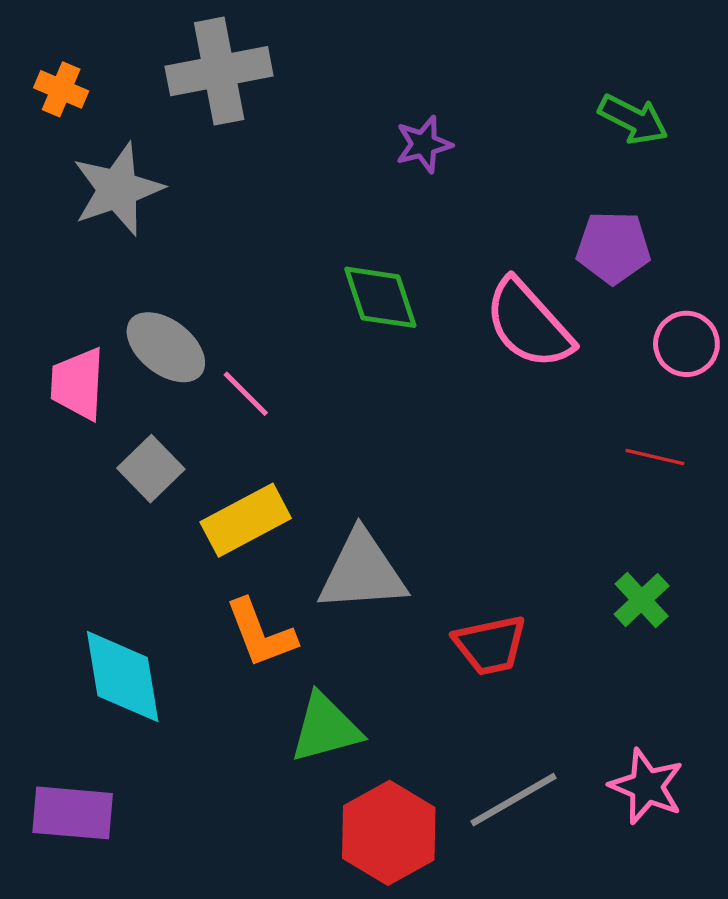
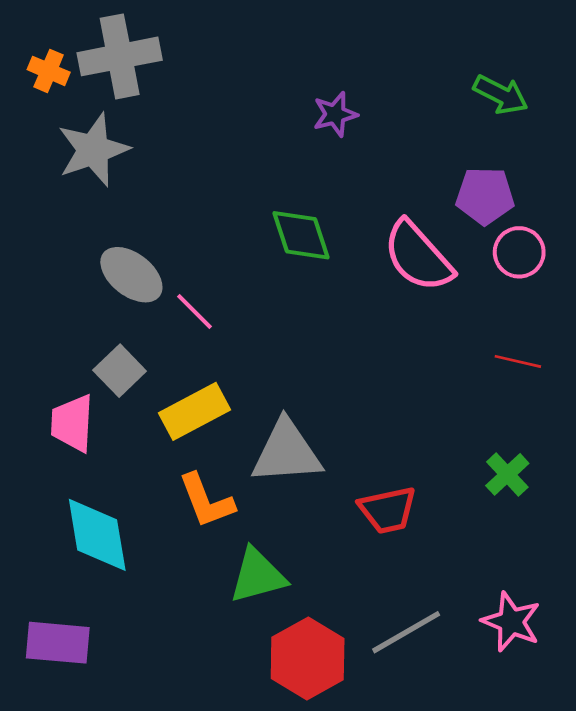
gray cross: (219, 71) -> (120, 56), moved
pink circle: (686, 344) -> (519, 252), moved
pink trapezoid: (78, 384) -> (72, 423), moved

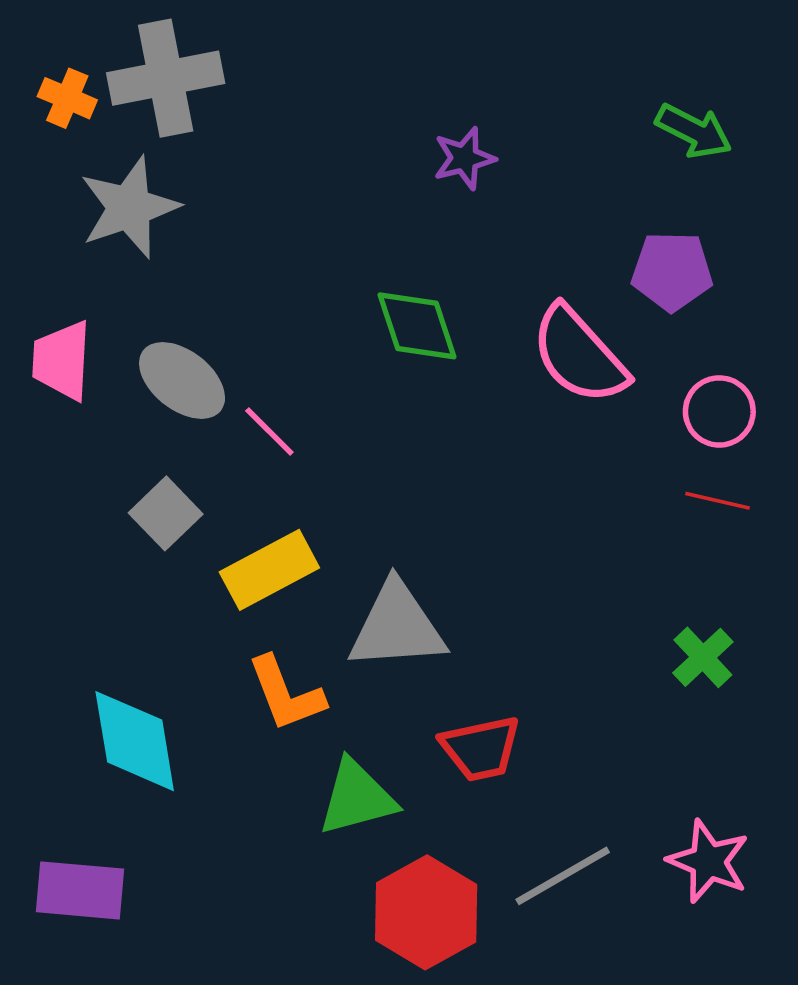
pink circle: (519, 252) -> (719, 411), moved
pink trapezoid: (72, 423) -> (62, 360), moved
red trapezoid: (388, 510) -> (481, 748), moved

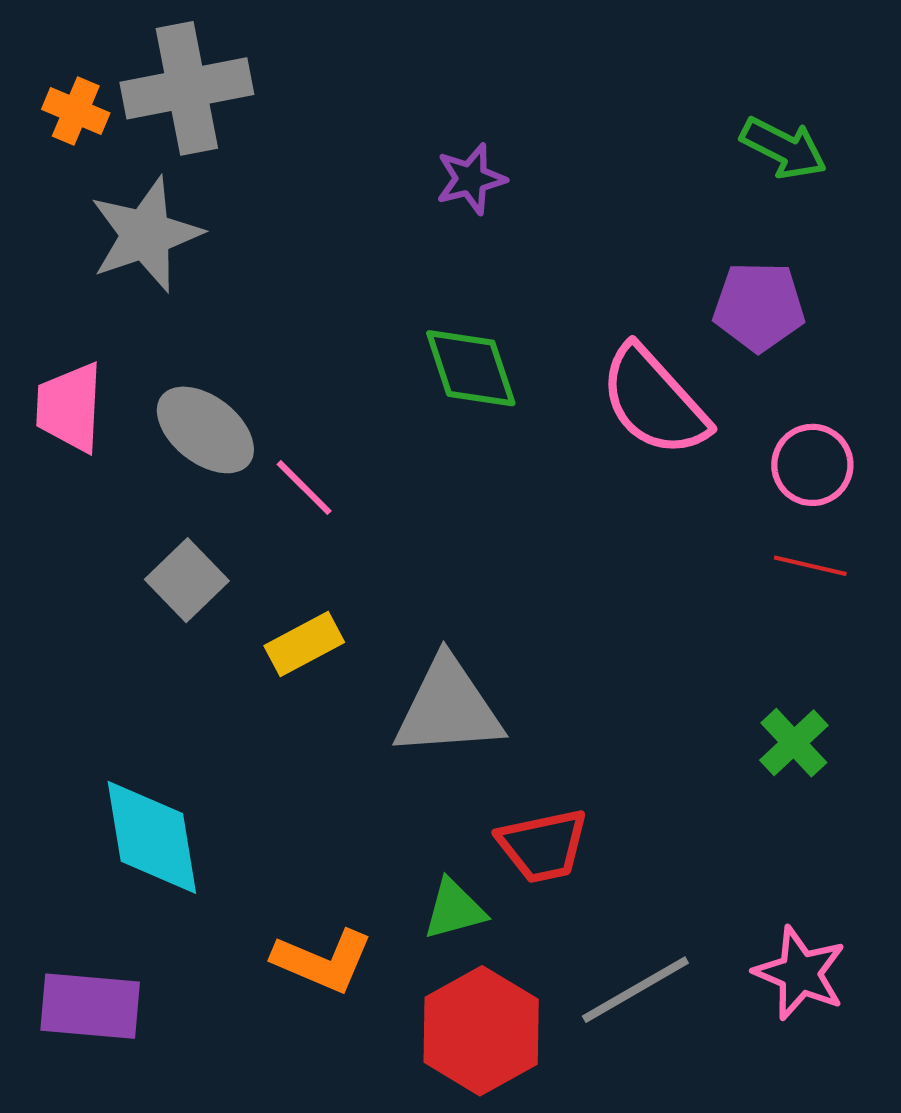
purple star: (464, 158) -> (471, 179), moved
yellow rectangle: (269, 570) -> (304, 644), size x0.7
orange L-shape: (286, 694) -> (323, 961), moved, turned -46
green triangle: (357, 798) -> (454, 909), moved, size x0.7

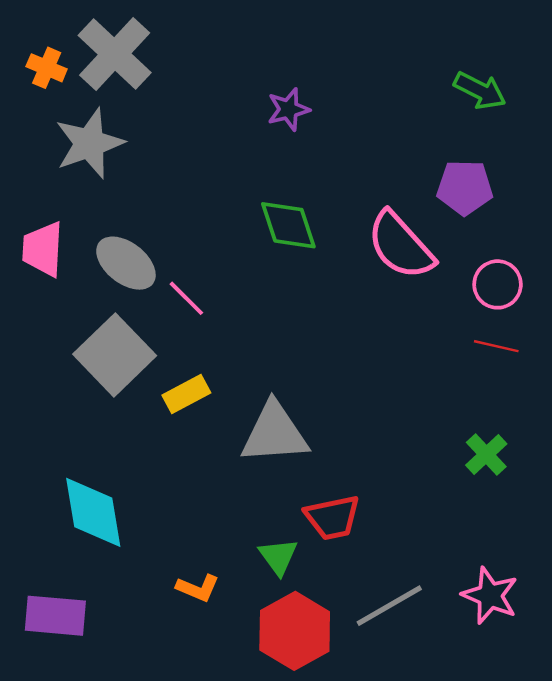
gray cross: (187, 88) -> (115, 54), turned -36
gray square: (187, 580) -> (115, 355), size x1.6
green triangle: (454, 909) -> (278, 557), turned -51
orange L-shape: (323, 961) -> (198, 588), size x0.7

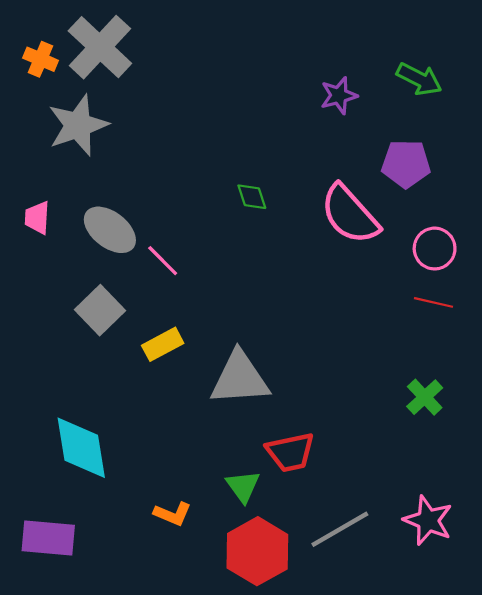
purple star: (288, 109) -> (339, 96), moved
green diamond: (288, 225) -> (252, 197), size x0.6
pink trapezoid: (43, 249) -> (37, 218), size x0.7
gray square: (115, 355) -> (100, 310), size x0.7

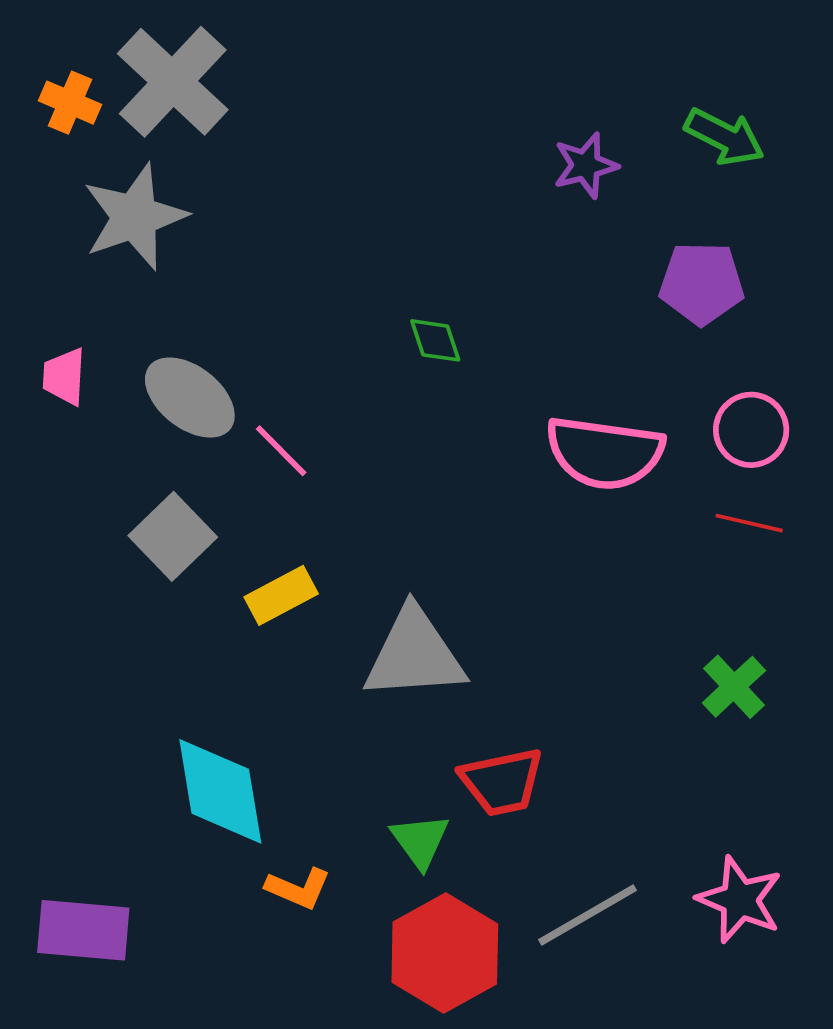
pink semicircle: (350, 214) -> (605, 453), moved, turned -40
cyan diamond: (81, 448) -> (220, 791), moved

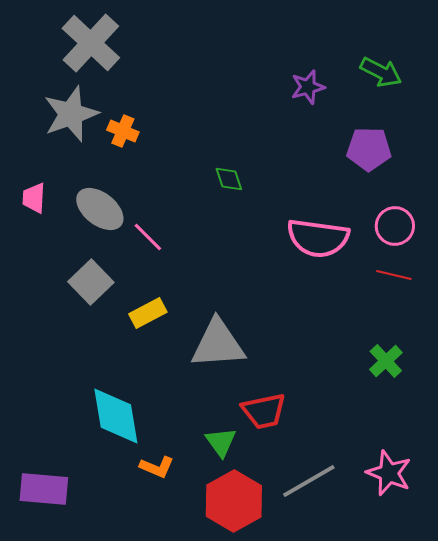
orange cross: (70, 103) -> (123, 131), moved

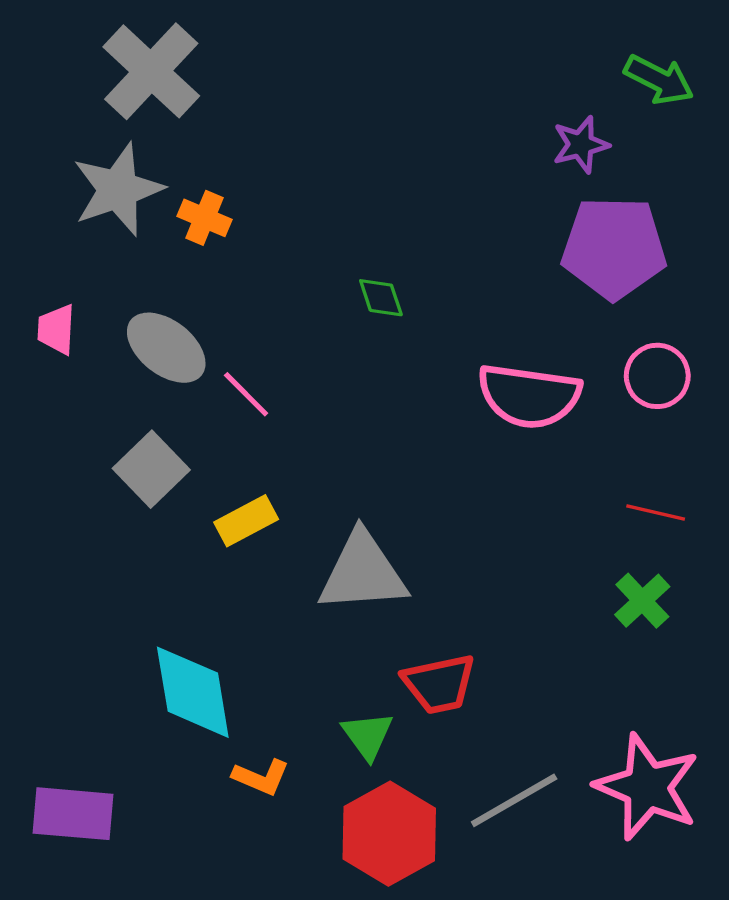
green arrow: (381, 72) -> (659, 80), moved
purple star: (308, 87) -> (581, 145), moved
purple pentagon: (369, 149) -> (614, 248), size x1.4
red line: (394, 275) -> (656, 512), moved
pink star: (389, 473) -> (647, 787), size x1.4

